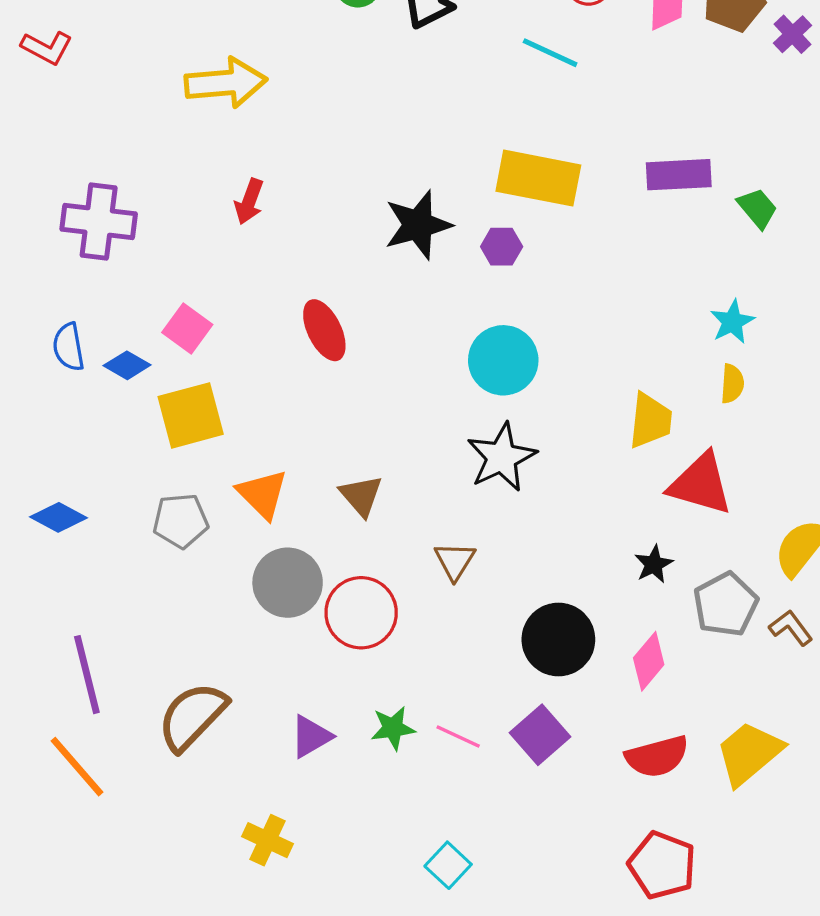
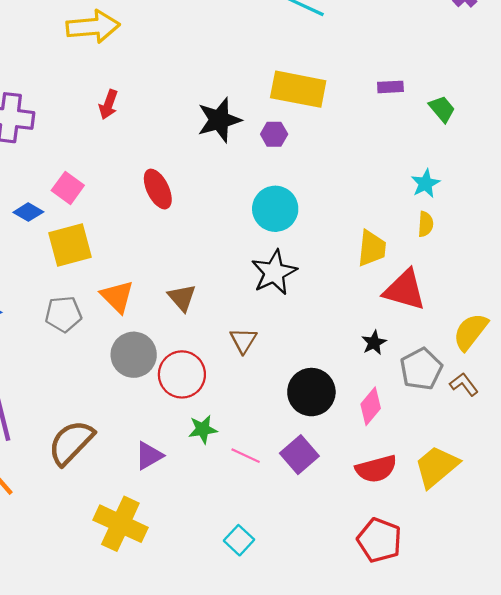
purple rectangle: (679, 175) -> (390, 87), size x0.6
green star: (393, 728) -> (203, 429), moved
yellow cross: (268, 840) -> (120, 524), size x1.6

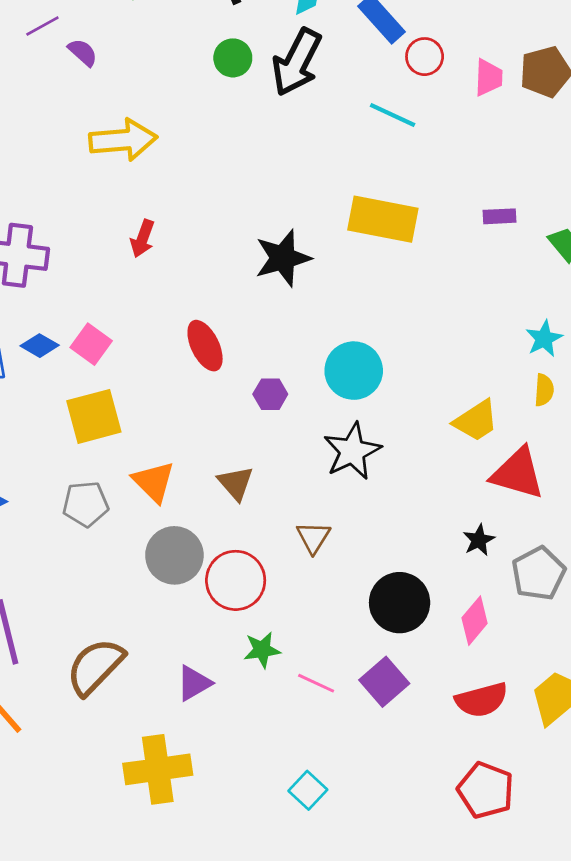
purple hexagon: (274, 134) -> (270, 394), moved
blue diamond: (28, 212) -> (40, 346), moved
yellow trapezoid: (372, 248) -> (476, 421), turned 51
yellow cross: (120, 524) -> (158, 769), turned -33

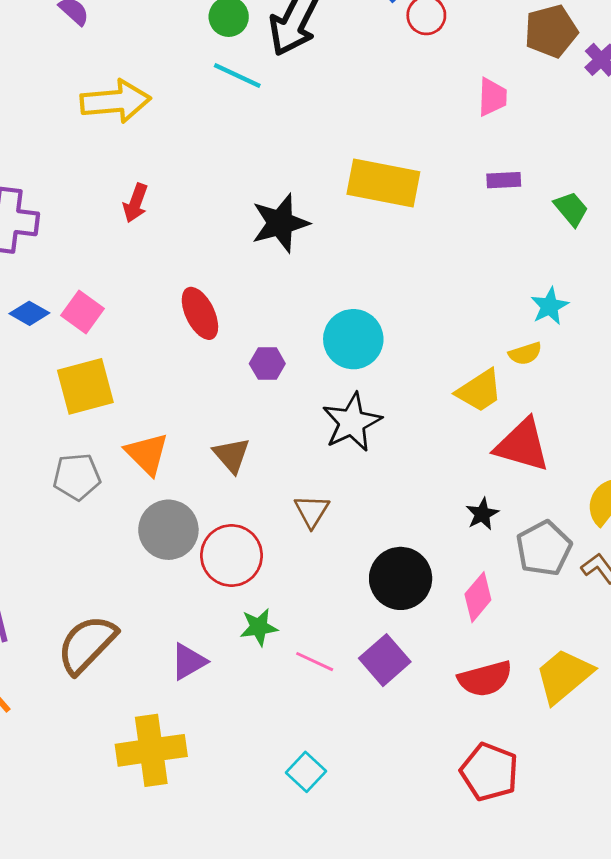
pink trapezoid: (488, 77) -> (492, 97), moved
cyan line: (393, 115) -> (237, 76), moved
yellow semicircle: (544, 390) -> (525, 353), moved, turned 68

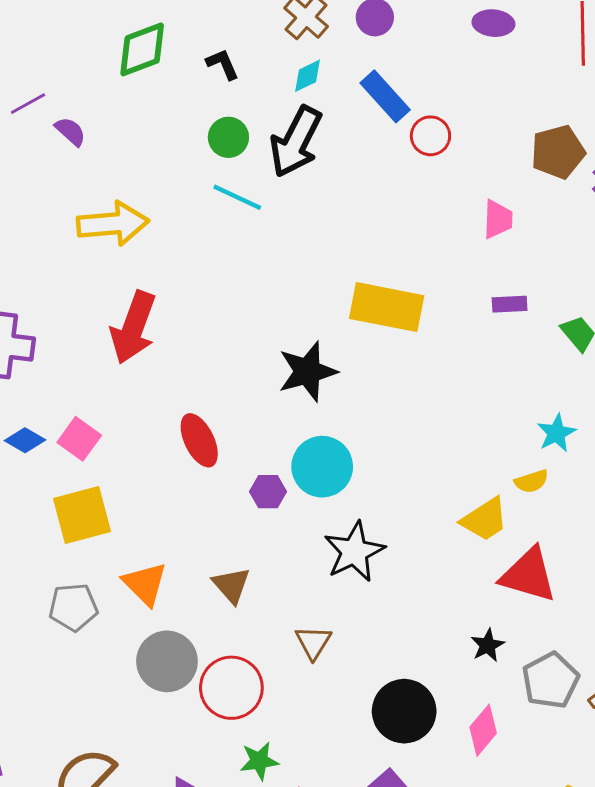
red arrow: (135, 203) -> (133, 328), size x1.8
black star: (280, 223) -> (308, 372), moved
cyan circle: (353, 339) -> (322, 467), moved

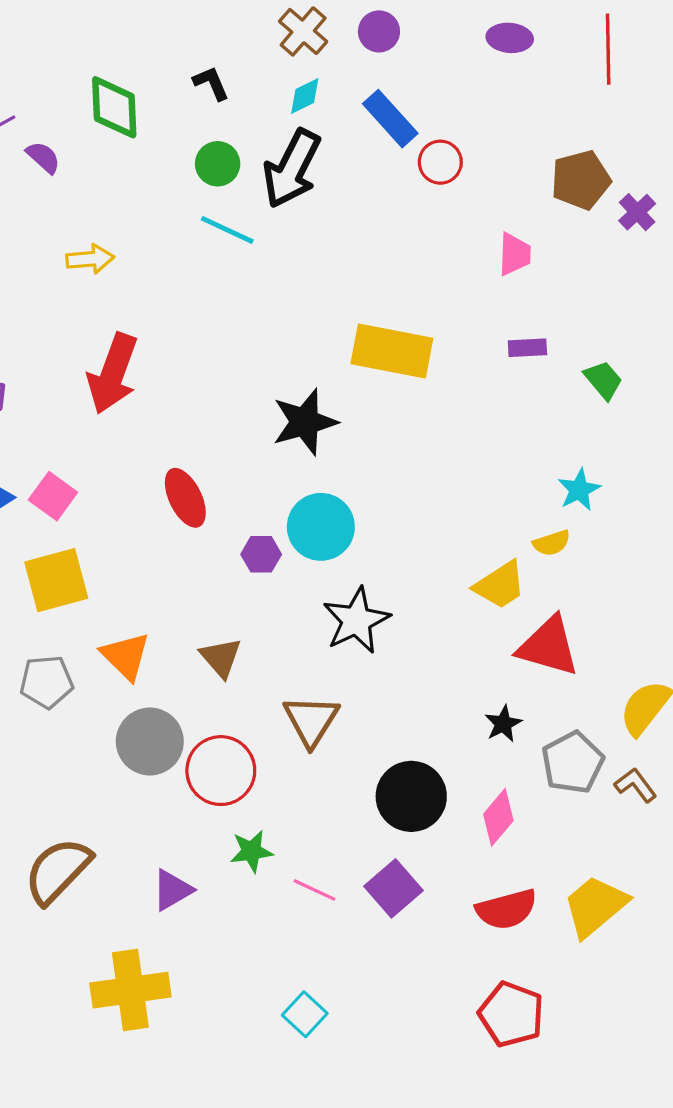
green diamond: (142, 49) -> (114, 107), moved, turned -72
yellow arrow: (113, 224) -> (90, 259), size x0.6
brown triangle: (313, 642) -> (311, 721), size x1.4

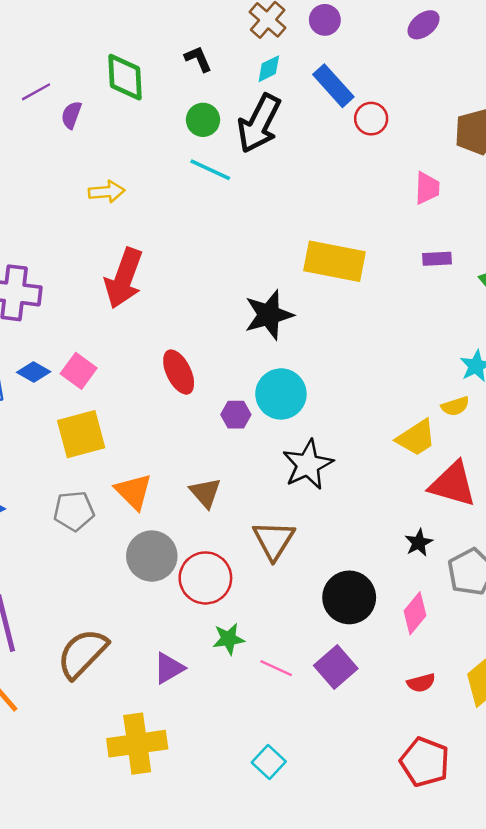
purple ellipse: (510, 38) -> (424, 25), turned -44
purple semicircle: (43, 157) -> (71, 115), turned -112
red semicircle: (506, 909) -> (421, 683), size x0.6

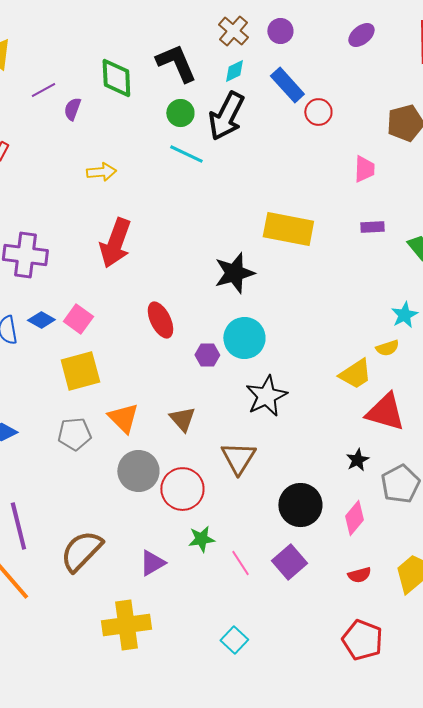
black L-shape: (198, 59) -> (176, 63), size x1.8
pink line: (276, 668) -> (240, 563), turned 32

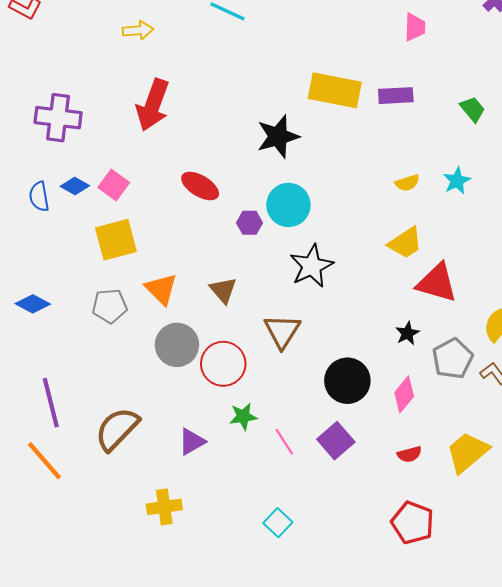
purple rectangle: (372, 227) -> (396, 96), moved, size x1.4
red ellipse: (160, 320) -> (200, 186), turned -33
yellow semicircle: (387, 348) -> (407, 183), moved
yellow cross: (126, 625) -> (164, 507), size x0.7

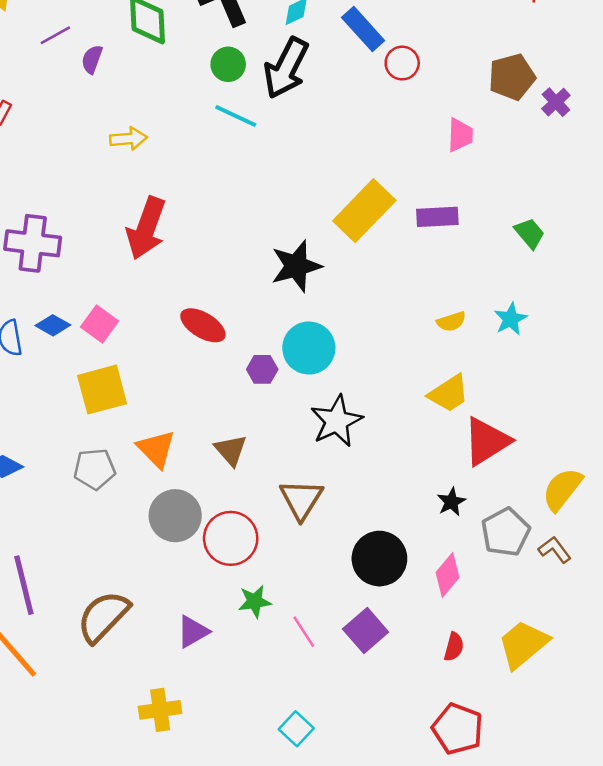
yellow rectangle: (335, 90) -> (364, 211), turned -57
red triangle: (437, 283) -> (487, 441), turned -48
red semicircle: (409, 454) -> (454, 647), turned -60

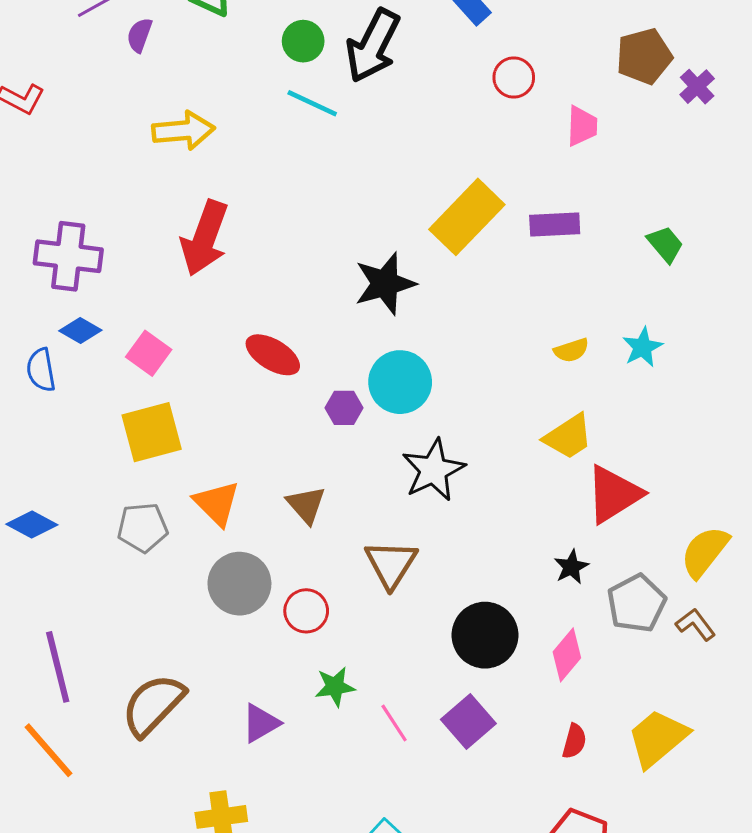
red circle: (402, 63) -> (514, 77), moved
yellow arrow: (129, 139) -> (183, 131), size x1.4
blue diamond: (53, 325) -> (80, 331), moved
red circle: (231, 538) -> (306, 611), size x0.7

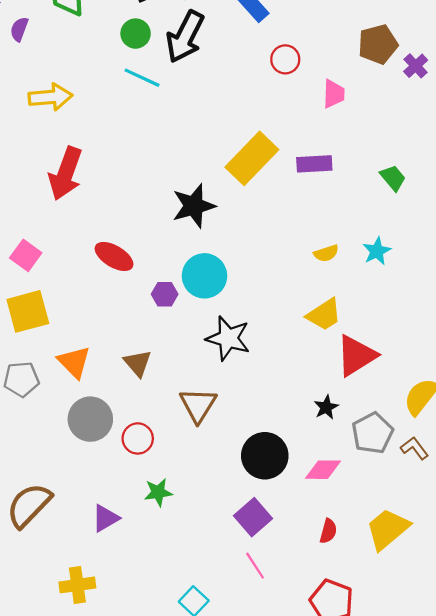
black star: (433, 470) -> (228, 338), turned -30
pink diamond: (567, 655) -> (323, 470), turned 51
pink line: (394, 723) -> (255, 566), moved

